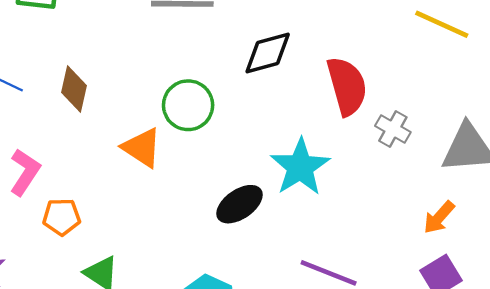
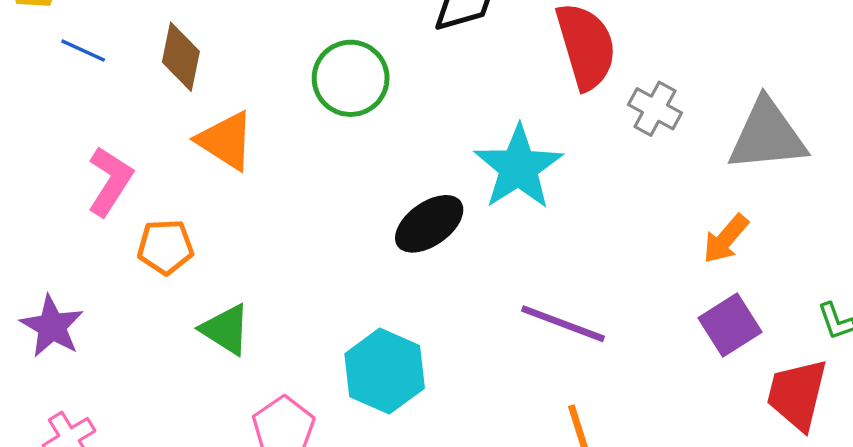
orange triangle: (142, 148) -> (226, 141), moved

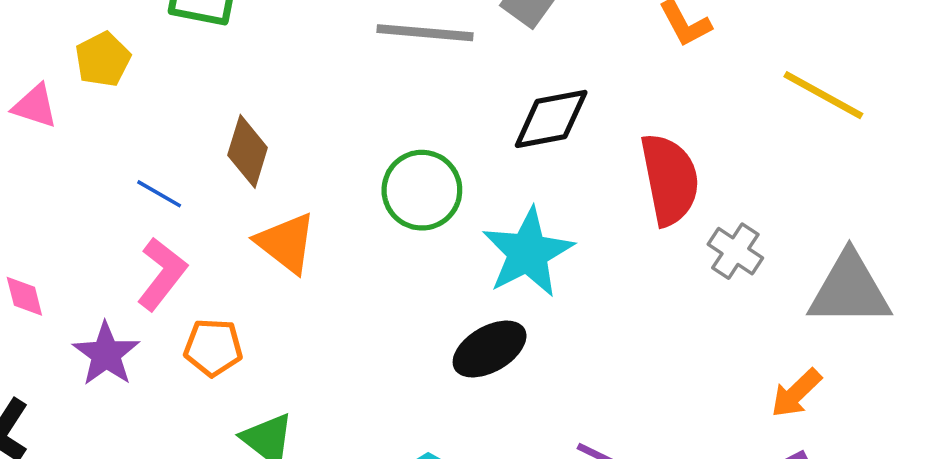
blue line: (83, 51) -> (159, 194), moved
cyan star: (518, 167) -> (528, 253), moved
purple star: (52, 326) -> (106, 354), moved

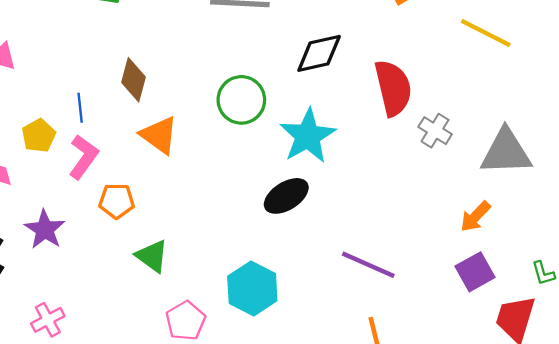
yellow pentagon: (103, 59) -> (39, 136), moved
blue line: (159, 194) -> (80, 108), turned 56
purple star: (106, 354) -> (45, 229), moved

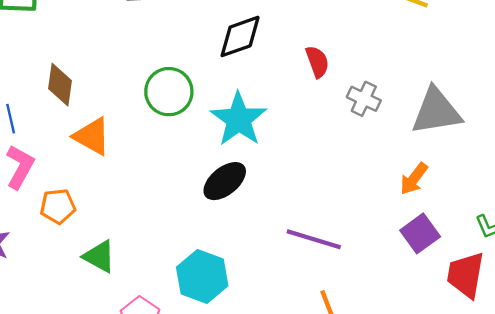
red semicircle: (393, 88) -> (317, 62), size x0.6

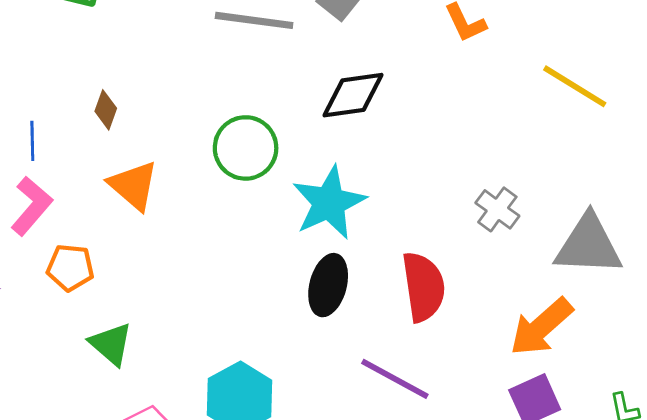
red semicircle: (317, 62) -> (423, 287), moved, size x1.6
brown diamond: (60, 85) -> (106, 110), size x0.7
orange arrow: (414, 179) -> (541, 327), size x1.5
black ellipse: (225, 181) -> (328, 285), moved, turned -48

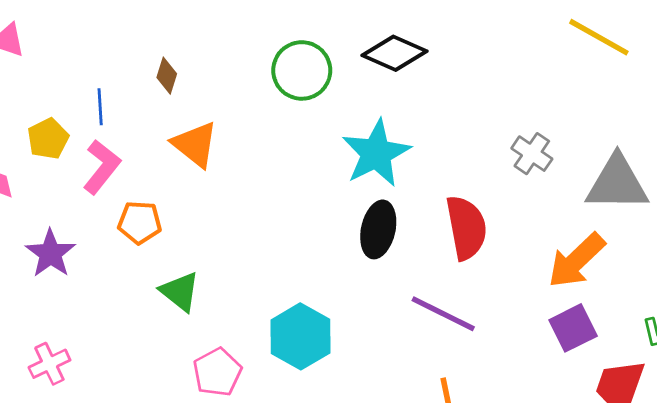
black diamond: (353, 95) -> (394, 53), turned 34
green circle: (246, 148) -> (302, 70), moved

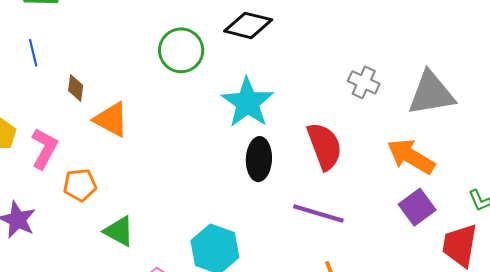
brown diamond: (167, 76) -> (76, 88), moved
blue line: (100, 107) -> (33, 53), moved
orange arrow: (576, 261) -> (411, 156), turned 84

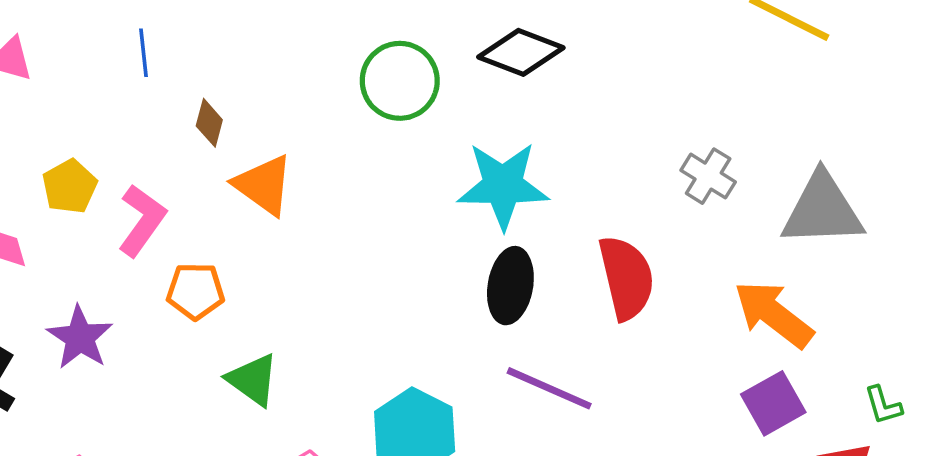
cyan star: (247, 103) -> (503, 185), turned 30
purple line: (318, 214) -> (549, 388), moved

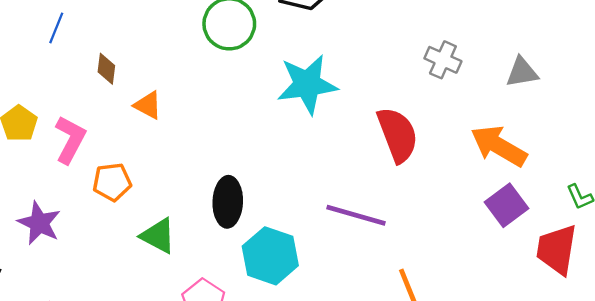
blue line: (143, 53) -> (56, 28), turned 36
orange triangle: (264, 185) -> (148, 105), size x0.7
gray triangle: (822, 210) -> (522, 72), size x0.6
black ellipse: (510, 286) -> (228, 202), moved

